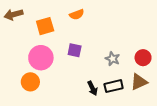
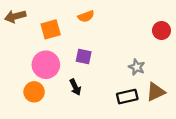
red circle: (143, 58) -> (161, 31), moved
gray star: (112, 59) -> (137, 67), moved
black arrow: (92, 88) -> (75, 87), moved

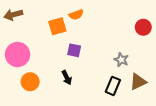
orange square: (51, 29) -> (57, 26), moved
pink circle: (46, 65) -> (18, 54), moved
black rectangle: (127, 97) -> (113, 86), turned -54

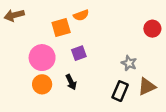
purple square: (74, 50) -> (79, 53), turned -32
pink circle: (18, 54) -> (42, 58), moved
orange circle: (30, 82) -> (42, 84), moved

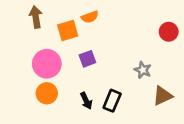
brown arrow: (14, 15) -> (36, 17), moved, turned 96
black arrow: (71, 82) -> (86, 101), moved
black rectangle: (120, 91) -> (112, 101), moved

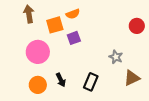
purple square: (87, 59) -> (74, 38), moved
orange circle: (47, 93) -> (38, 85), moved
black arrow: (86, 101) -> (61, 80), moved

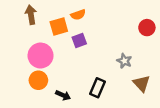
brown triangle: (132, 78) -> (142, 83), turned -48
black arrow: (61, 80) -> (63, 95), moved, turned -40
orange circle: (38, 85) -> (38, 80), moved

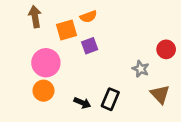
red circle: (147, 28) -> (166, 49), moved
black arrow: (63, 95) -> (82, 103), moved

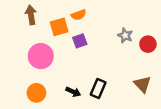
gray star: (141, 69) -> (125, 35), moved
orange circle: (43, 91) -> (36, 93), moved

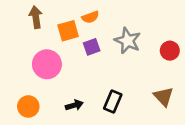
gray star: (125, 35) -> (128, 41), moved, size x1.5
black arrow: (73, 92) -> (74, 105), moved, turned -40
orange circle: (36, 93) -> (28, 106), moved

